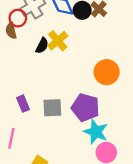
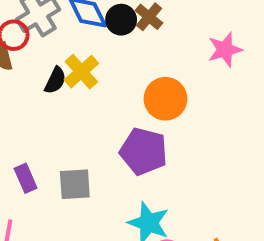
orange circle: (107, 72) -> (165, 99), moved
purple pentagon: (85, 107) -> (144, 151), moved

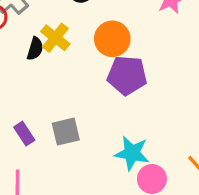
orange circle: (165, 99) -> (112, 39), moved
purple pentagon: (144, 151) -> (127, 75), moved

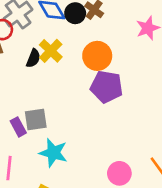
gray square: (66, 132) -> (36, 119), moved
cyan star: (132, 153) -> (53, 153), moved

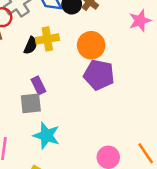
yellow cross: (51, 51) -> (47, 39), turned 35
purple rectangle: (18, 127) -> (38, 85), moved

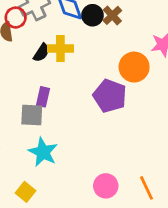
orange circle: (91, 45) -> (134, 67), moved
purple rectangle: (38, 85) -> (43, 97), turned 30

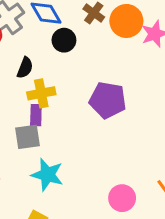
black circle: (92, 15) -> (64, 40), moved
yellow cross: (60, 49) -> (41, 93), moved
orange circle: (134, 67) -> (126, 21), moved

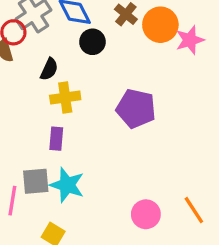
purple rectangle: (36, 115) -> (56, 139), moved
gray square: (27, 137) -> (36, 181), moved

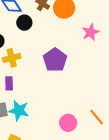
pink star: (190, 40) -> (91, 32), moved
purple pentagon: (136, 108) -> (55, 60), turned 30

